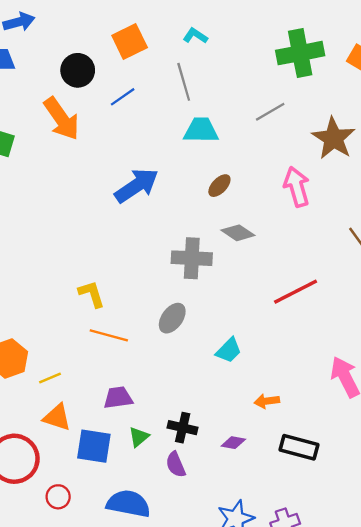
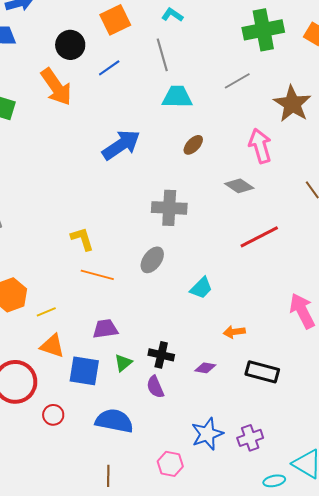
gray diamond: (238, 233) -> (239, 186), moved

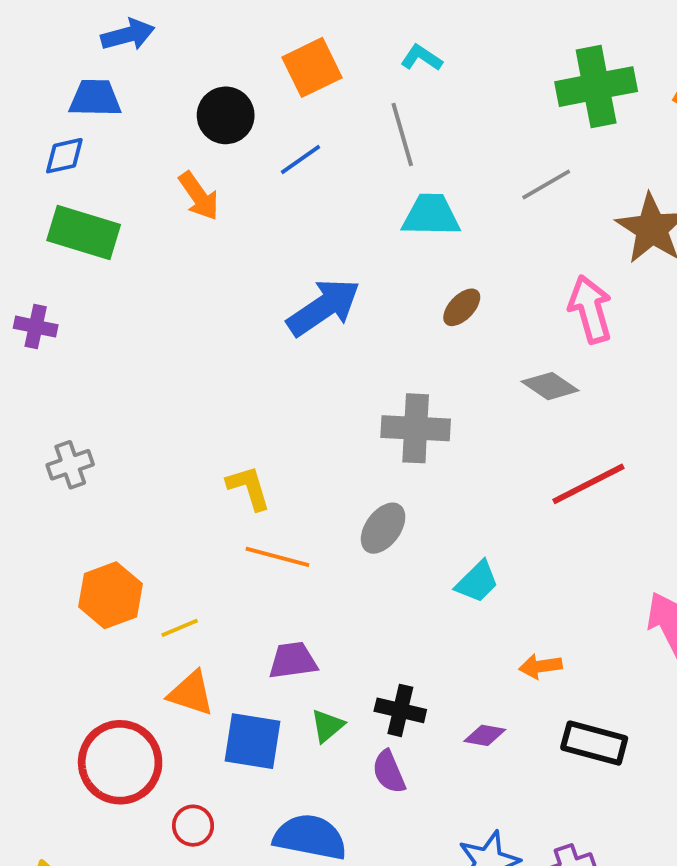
orange arrow: (56, 87) -> (199, 196), size x0.7

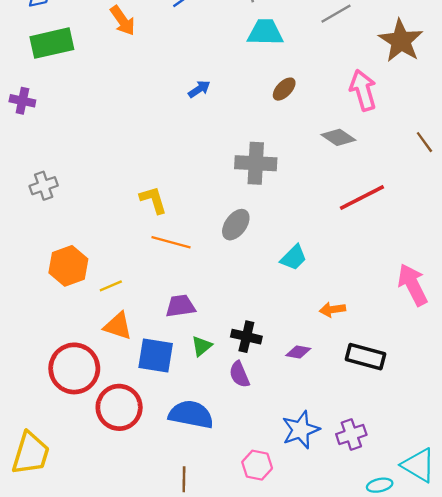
green rectangle: (84, 232) -> (52, 43), turned -30
blue arrow: (324, 307) -> (199, 89), size x0.5
red circle: (193, 826) -> (119, 407), size x1.8

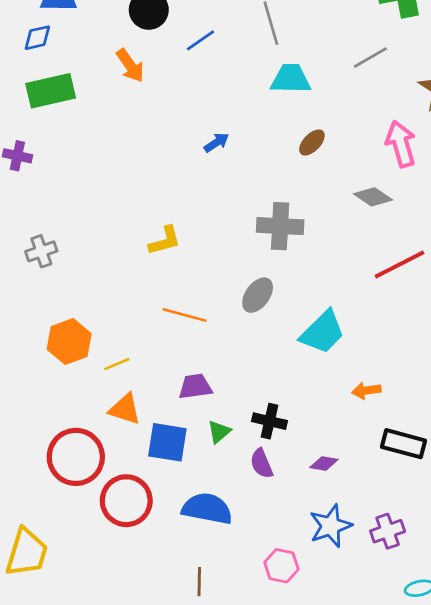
yellow L-shape: (153, 200) -> (165, 241), moved, turned 92
cyan trapezoid: (294, 258) -> (323, 332), size x1.5
purple diamond: (298, 352) -> (324, 464), moved

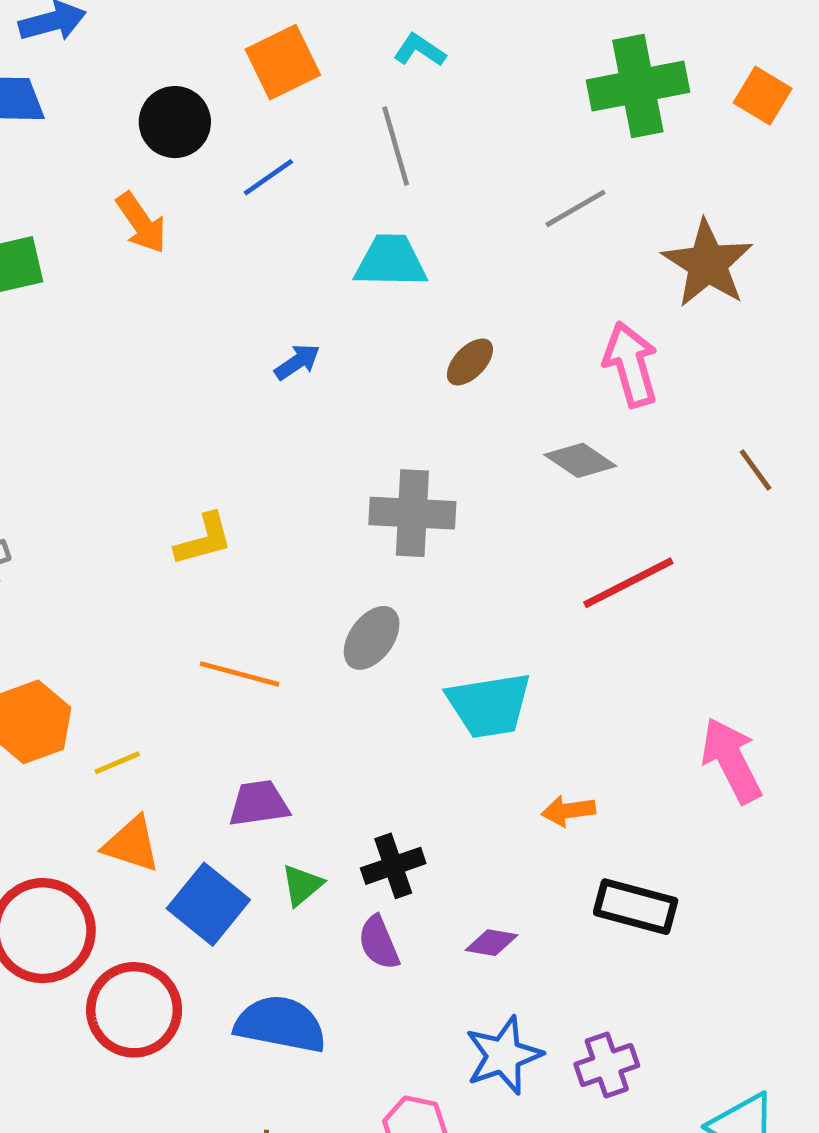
cyan trapezoid: (291, 79) -> (391, 261), moved
cyan trapezoid: (323, 332) -> (489, 705), turned 36
black cross: (269, 421) -> (393, 866), turned -32
blue square: (167, 442) -> (208, 904), turned 30

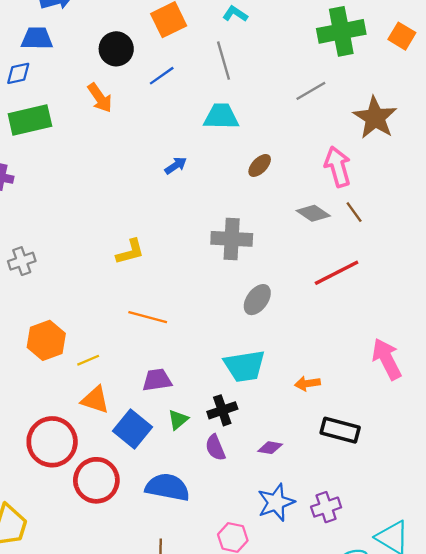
brown line: (755, 470) -> (354, 212), moved
gray ellipse: (372, 638) -> (257, 300), moved
cyan trapezoid: (489, 705) -> (244, 366), moved

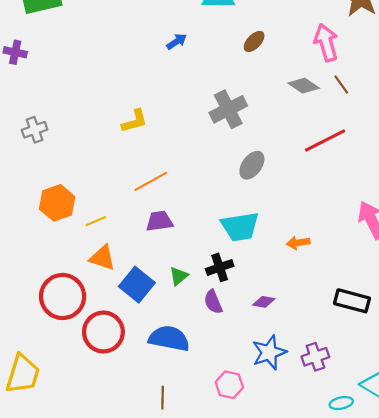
gray cross: (232, 239) -> (228, 109), turned -30
orange line: (148, 317) -> (151, 181), turned -44
purple trapezoid: (157, 380) -> (159, 221), moved
black rectangle: (340, 430) -> (352, 301), moved

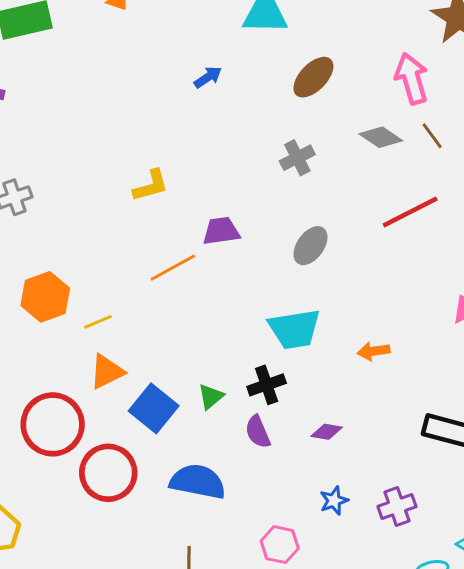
brown ellipse: (254, 41) -> (313, 77), size x1.4
gray cross: (228, 109) -> (297, 158), moved, size x0.7
purple trapezoid: (159, 221) -> (221, 231), moved
orange triangle: (102, 258) -> (107, 372), turned -44
blue star: (269, 352) -> (334, 501), size x0.6

